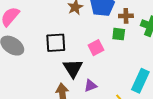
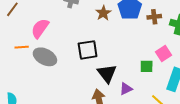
green square: (119, 34) -> (147, 66), moved
pink square: (96, 48) -> (164, 54), moved

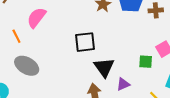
orange line: (22, 47) -> (16, 36), turned 64
gray ellipse: (45, 57) -> (27, 66), moved

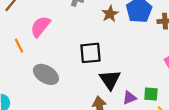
green square: (146, 62) -> (151, 94), moved
gray ellipse: (27, 66) -> (46, 74), moved

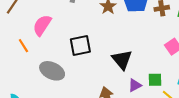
black square: (91, 53) -> (80, 45), moved
black triangle: (110, 80) -> (122, 60), moved

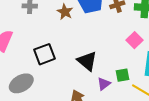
gray ellipse: (52, 71) -> (21, 83), turned -45

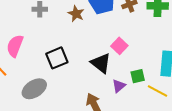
pink square: (134, 40) -> (119, 46), moved

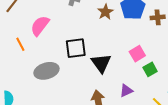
black triangle: (101, 63) -> (101, 63), moved
green square: (138, 76) -> (150, 69), moved, turned -32

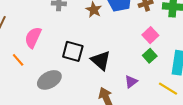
black square: (76, 48) -> (73, 51), turned 35
pink square: (137, 54) -> (150, 35), moved

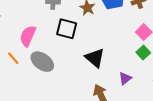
black square: (73, 51) -> (67, 29), moved
gray ellipse: (49, 80) -> (42, 62), moved, turned 65

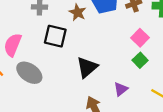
black triangle: (95, 58) -> (87, 67), turned 40

